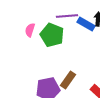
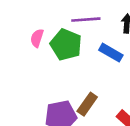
blue rectangle: (86, 24) -> (111, 53), moved

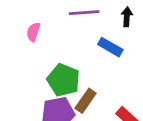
green pentagon: (66, 45) -> (64, 80), moved

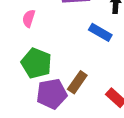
green pentagon: (64, 80) -> (36, 63), moved

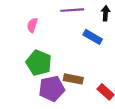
brown rectangle: (77, 82) -> (73, 79), turned 66

